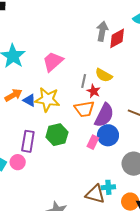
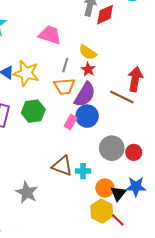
pink trapezoid: (53, 62) -> (50, 35), moved, turned 55
gray line: (84, 81) -> (65, 65), moved
red star: (94, 91) -> (88, 69), moved
brown triangle: (95, 194) -> (62, 166), moved

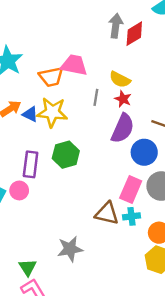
orange trapezoid: (64, 86) -> (51, 77), moved
blue circle: (87, 116) -> (144, 152), moved
pink rectangle: (71, 122) -> (131, 189), moved, size x1.5
gray star: (27, 192) -> (70, 249), turned -30

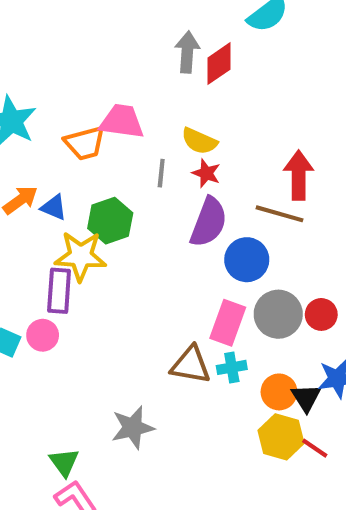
yellow star: (52, 112) -> (81, 256), moved
green hexagon: (66, 155) -> (110, 221), moved

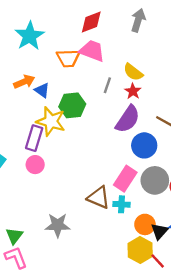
red diamond: (219, 64) -> (91, 22), moved
pink circle: (43, 335) -> (35, 165), moved

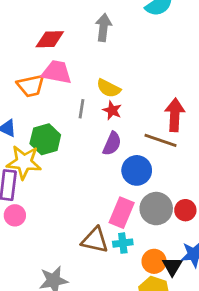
red diamond: (91, 22) -> (50, 39), turned 30
purple semicircle: (128, 119) -> (112, 144), size x0.7

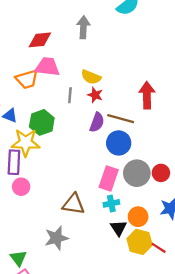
brown line: (160, 140) -> (121, 119), moved
brown triangle: (95, 240) -> (74, 204), moved
black triangle: (172, 266) -> (119, 228), moved

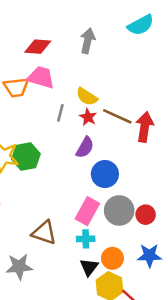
brown line: (121, 119) -> (117, 116), moved
green hexagon: (42, 122) -> (26, 156), moved

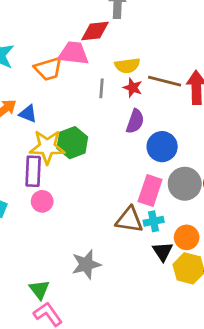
red diamond: (38, 47) -> (95, 31), moved
yellow semicircle: (87, 97) -> (127, 66), turned -30
brown triangle: (44, 233) -> (129, 220), moved

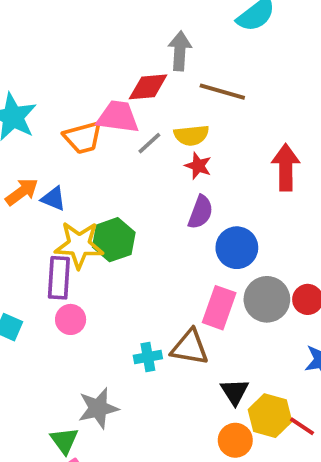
brown line: (165, 81) -> (222, 92), moved
gray line: (102, 88) -> (149, 143), moved, turned 42
cyan cross: (154, 221) -> (148, 357), moved
orange circle: (187, 237) -> (235, 440), moved
gray star: (86, 264) -> (98, 408), moved

